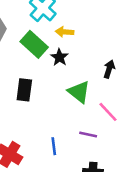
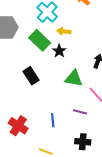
black rectangle: (24, 90) -> (31, 76), turned -42
green triangle: (79, 92) -> (74, 78), turned -30

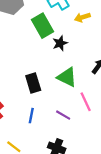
yellow arrow: (64, 31) -> (82, 17), moved, turned -40
black rectangle: (31, 76) -> (33, 83), moved

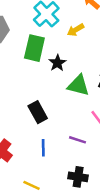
green rectangle: (42, 26) -> (34, 48), turned 55
green triangle: (67, 77) -> (78, 85), moved

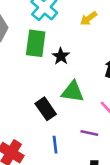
yellow arrow: (76, 30) -> (89, 18), moved
green triangle: (78, 85) -> (73, 92), moved

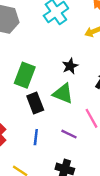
green rectangle: (36, 43) -> (25, 75), moved
black star: (61, 56) -> (70, 66), moved

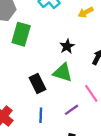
green rectangle: (25, 75) -> (21, 34), moved
purple line: (69, 134) -> (71, 110), turned -56

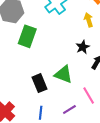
yellow arrow: (86, 12) -> (89, 20), turned 96
black star: (67, 46) -> (83, 47), moved

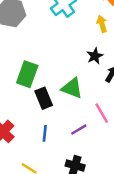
green rectangle: (27, 36) -> (27, 74), moved

